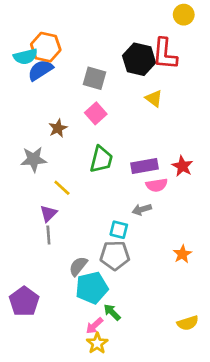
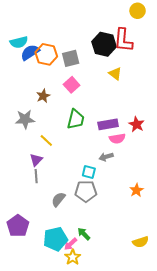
orange hexagon: (46, 47) -> (46, 54), moved
gray square: (94, 78) -> (71, 58), turned -30
cyan pentagon: (92, 288) -> (55, 239), moved

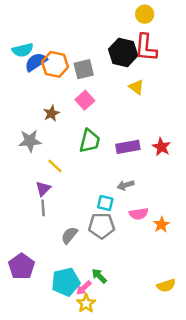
yellow circle: (138, 11) -> (145, 14), moved
pink semicircle: (117, 139) -> (139, 214), moved

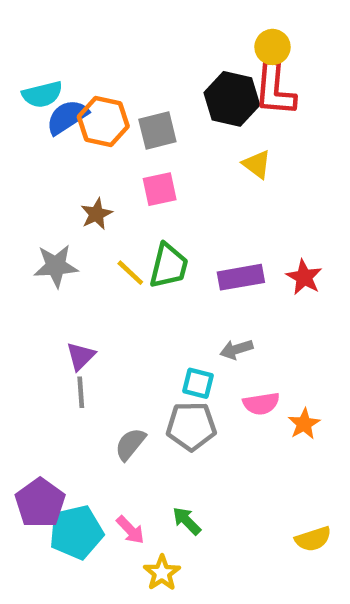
yellow circle: (145, 14) -> (272, 47), moved
pink square: (85, 100) -> (160, 189), turned 30
yellow line: (55, 166) -> (130, 273), moved
cyan pentagon: (66, 282) -> (76, 532), moved
pink arrow: (84, 288) -> (130, 530), moved, turned -91

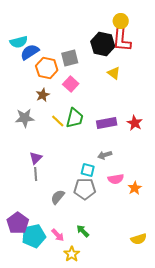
orange hexagon: (103, 121) -> (47, 68), moved
pink square: (160, 189) -> (71, 84), turned -35

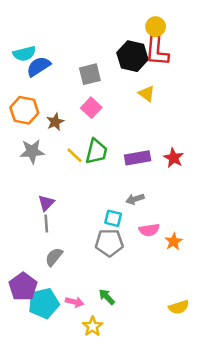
orange hexagon: (47, 68) -> (24, 110), moved
gray semicircle: (58, 197) -> (54, 257), moved
pink arrow: (58, 235) -> (75, 302), turned -32

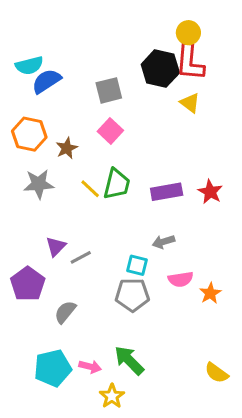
yellow triangle: (147, 94) -> (190, 103), moved
gray line: (46, 223) -> (81, 257), moved, turned 66
purple pentagon: (23, 287) -> (28, 284), moved
green arrow: (107, 297) -> (129, 360), size x1.5
yellow semicircle: (179, 307) -> (216, 373), turned 54

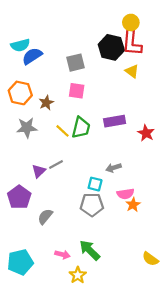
pink square: (110, 131) -> (77, 91), turned -35
purple rectangle: (167, 192) -> (115, 121), moved
gray line: (81, 257) -> (56, 165), moved
orange star: (210, 293) -> (133, 205), moved
cyan pentagon: (53, 368) -> (20, 262), moved

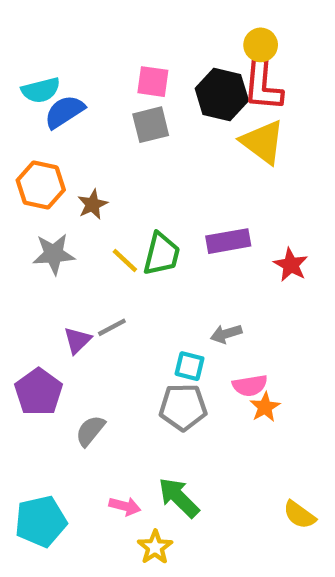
yellow triangle: (132, 71) -> (263, 142), size x1.6
pink square: (77, 91) -> (153, 82), moved

